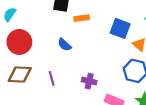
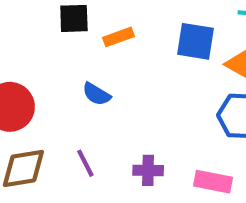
purple cross: (89, 81) -> (148, 170), moved

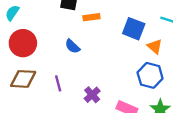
purple cross: (148, 170) -> (92, 95), turned 35

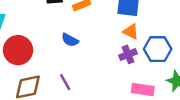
orange triangle: (155, 46) -> (131, 32), moved
purple cross: (92, 95) -> (128, 54), moved, turned 35

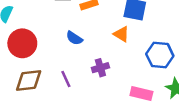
orange triangle: (131, 32) -> (121, 34), moved
purple cross: (128, 54) -> (100, 68), moved

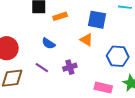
purple line: (66, 79) -> (42, 68), moved, turned -32

